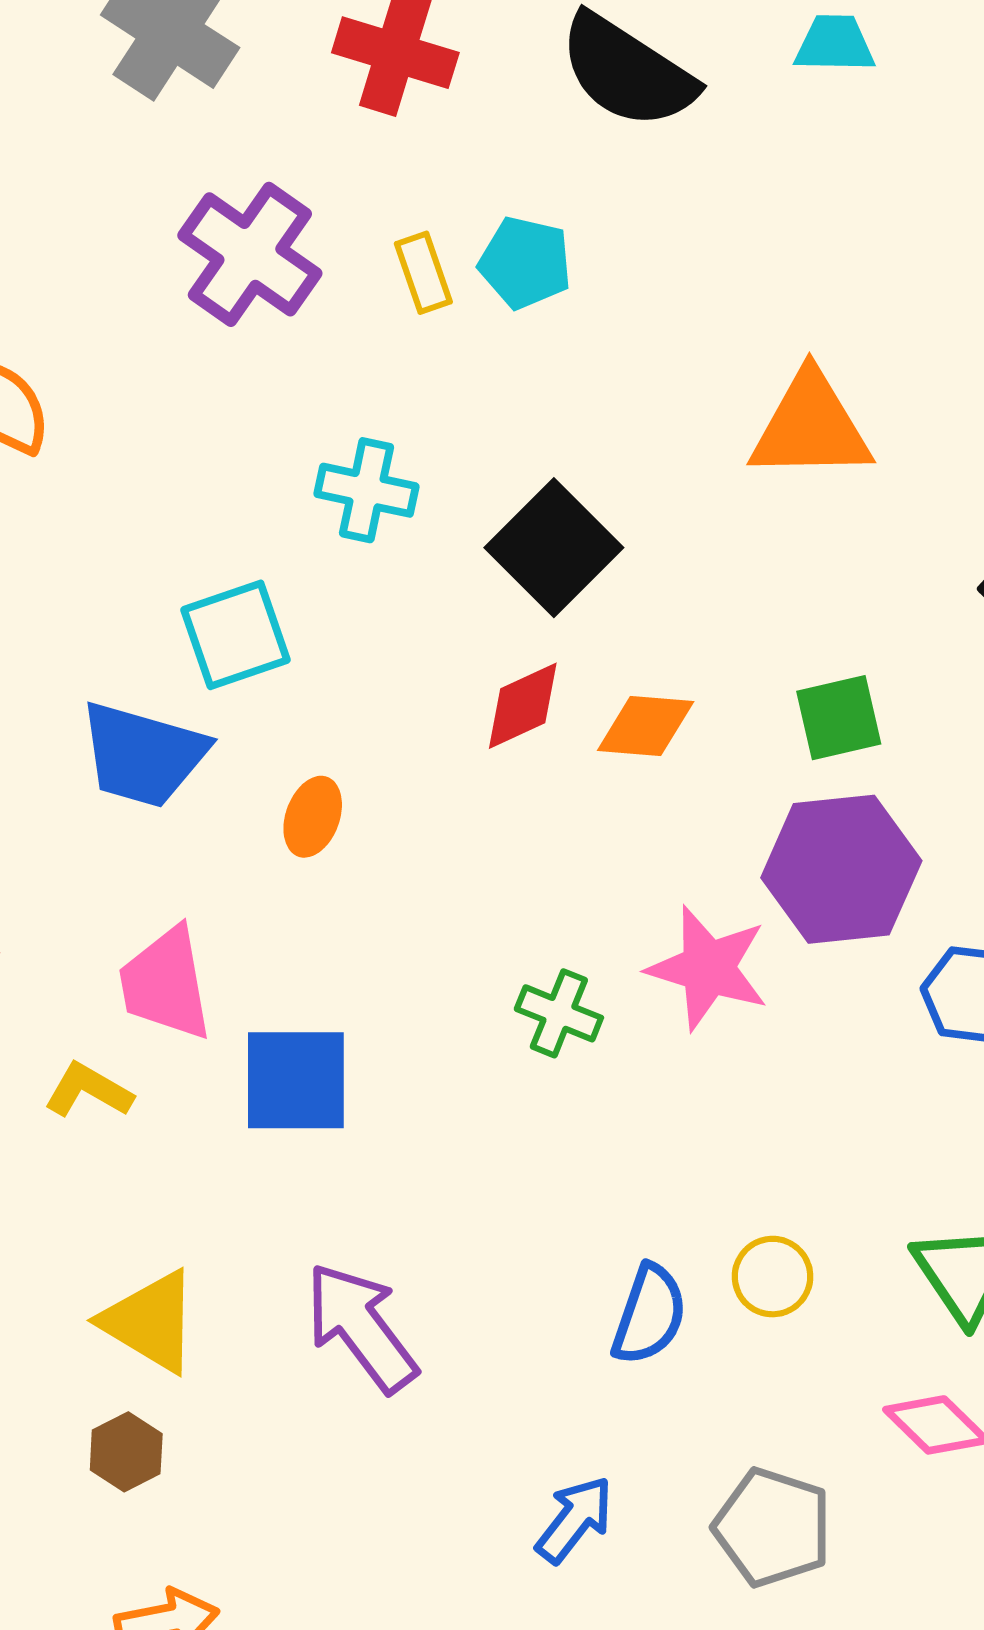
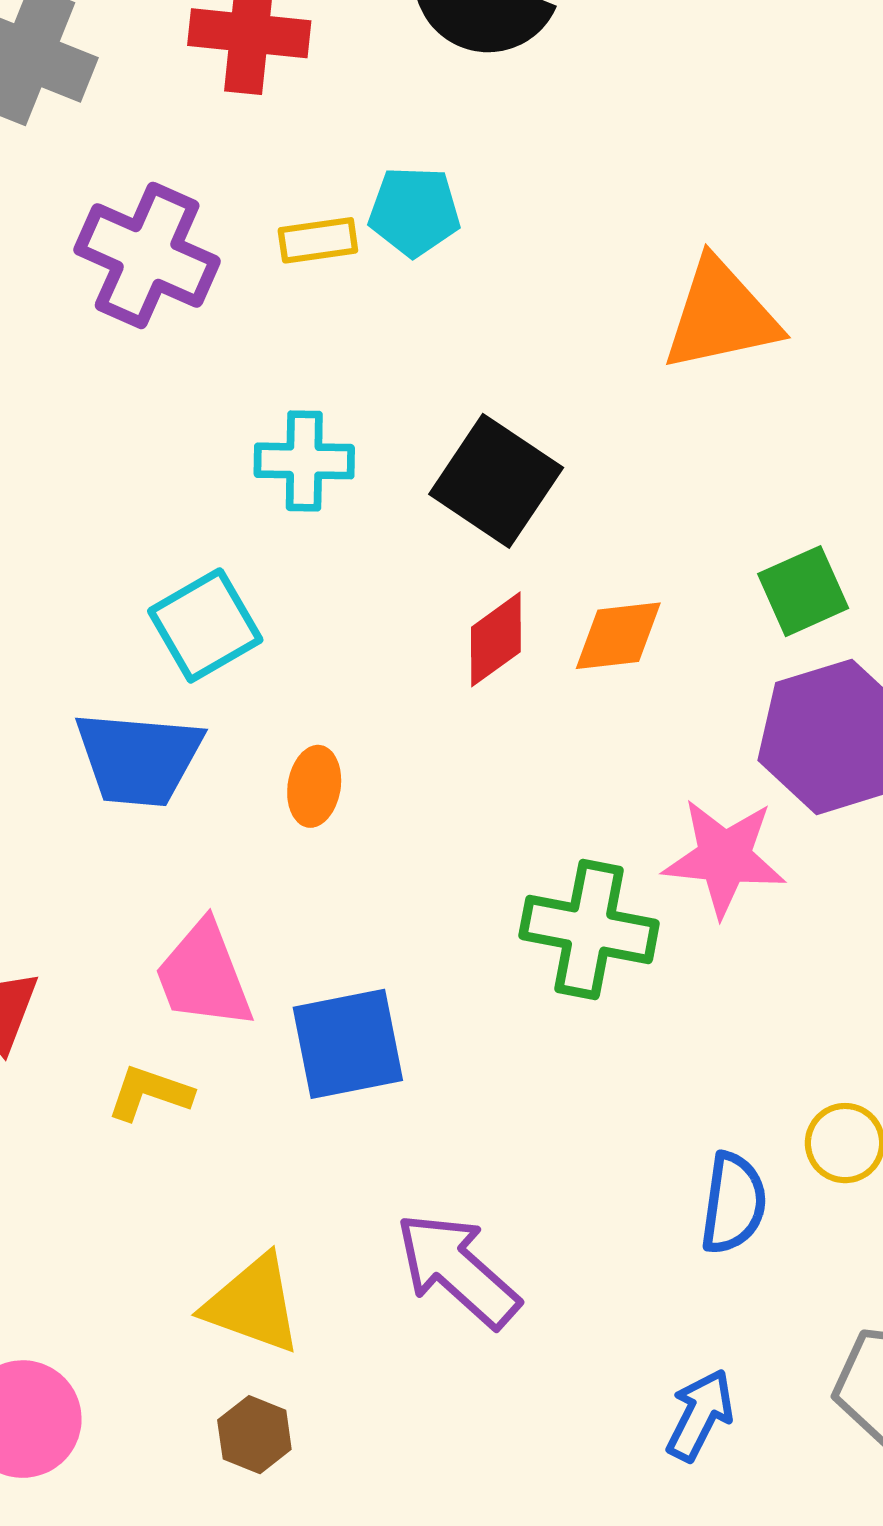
yellow rectangle: (423, 273) -> (318, 240), turned -68
green cross: (559, 1013) -> (589, 929), size x1.6

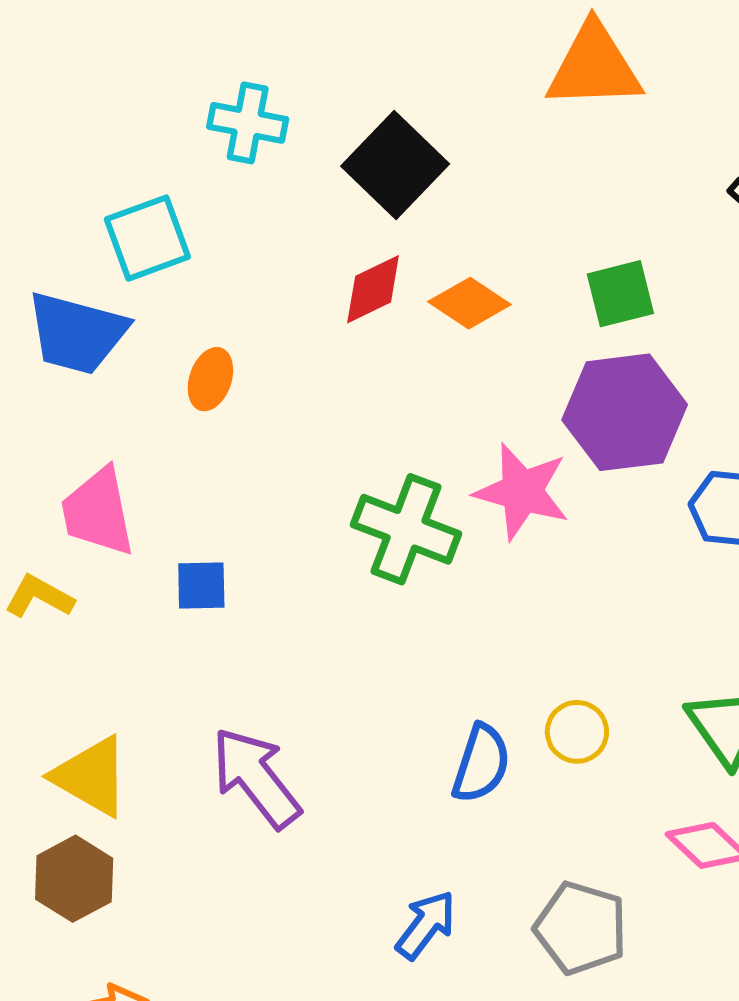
orange diamond: (618, 636) -> (469, 303), turned 30
blue square: (348, 1044) -> (201, 585), size x0.6
brown hexagon: (254, 1435) -> (74, 879), size x1.4

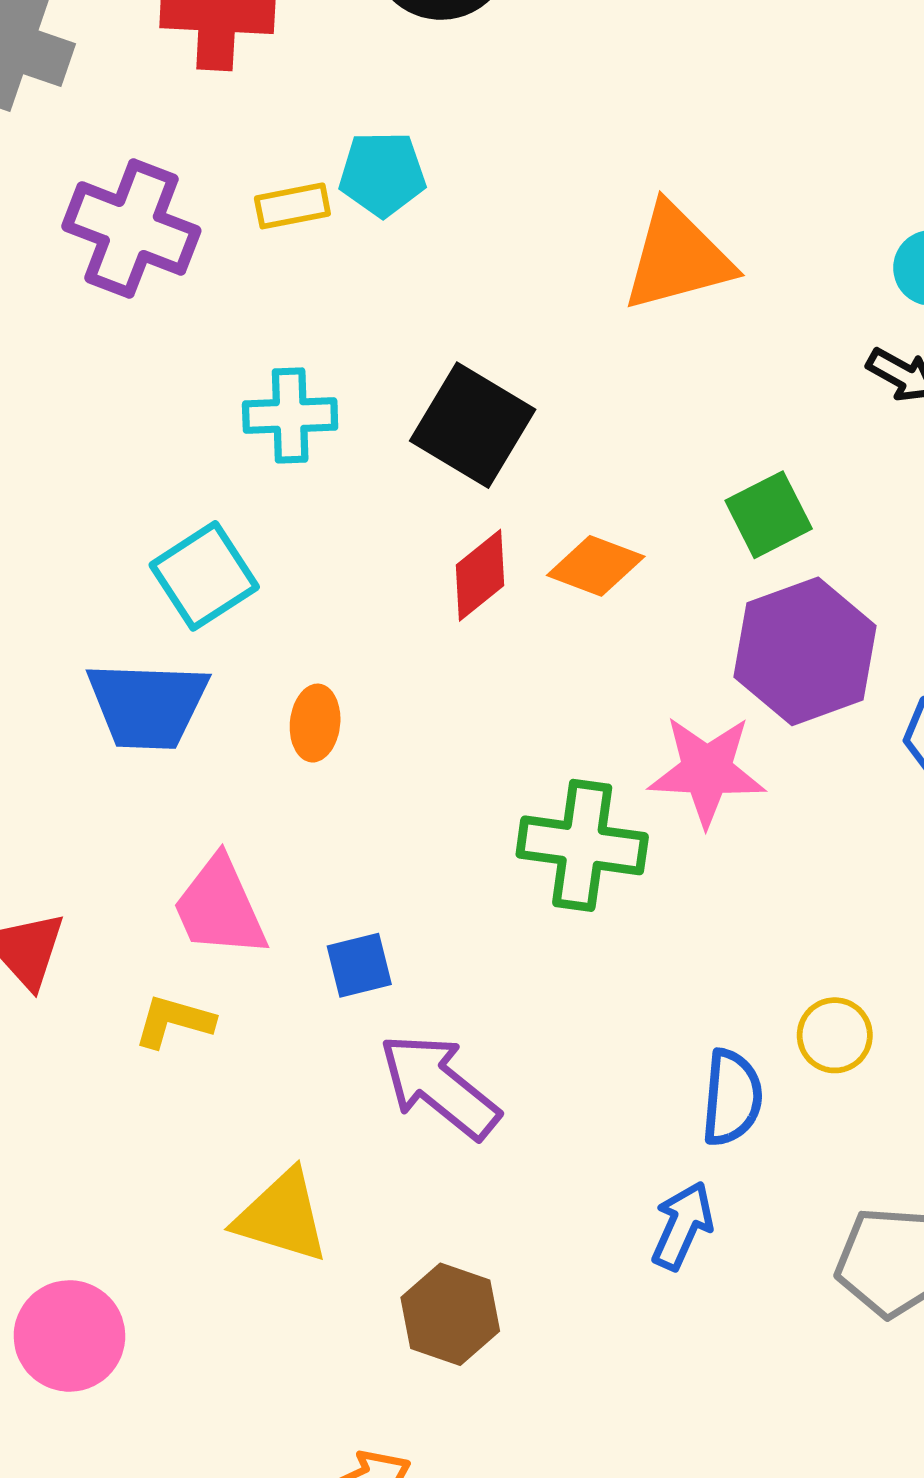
purple arrow: (256, 778) -> (439, 1086), moved
brown hexagon: (74, 879) -> (450, 1314), moved
blue arrow: (426, 925) -> (682, 1226), moved

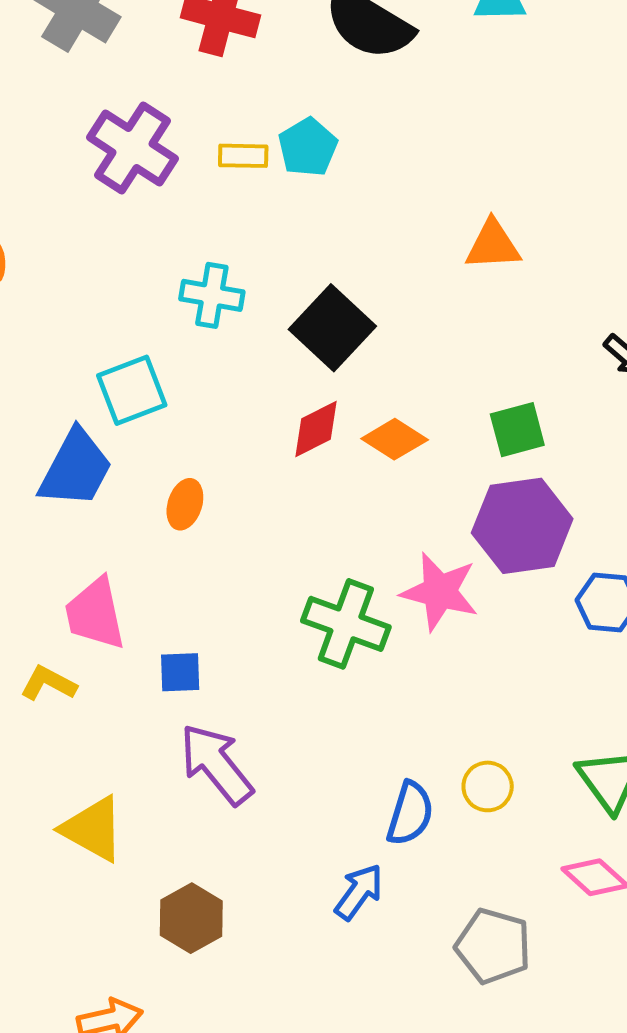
cyan pentagon: (382, 174) -> (308, 147), turned 30
orange triangle: (677, 258) -> (493, 245), size x0.7
blue trapezoid: (148, 705) -> (76, 468), turned -76

